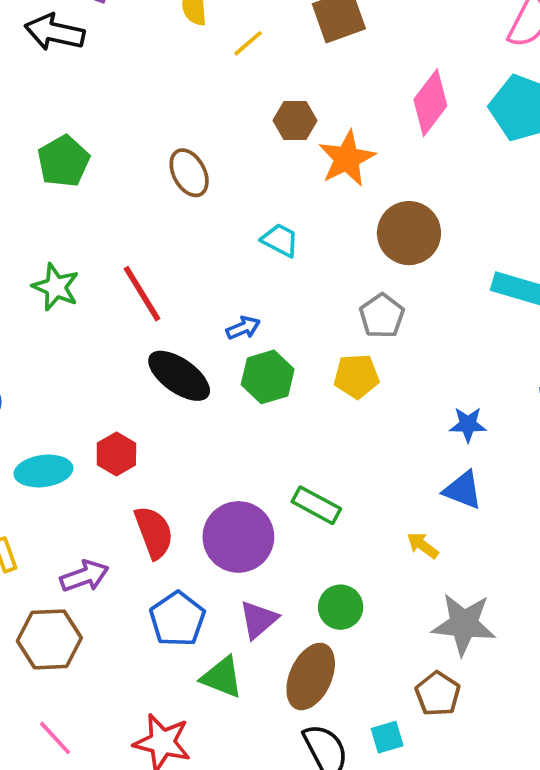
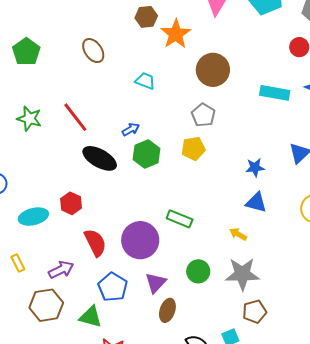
gray star: (464, 624) -> (242, 274), moved
green triangle: (222, 677) -> (91, 317), moved
brown ellipse: (311, 677) -> (167, 310), moved, size x0.7
brown pentagon: (438, 694) -> (255, 312), turned 30

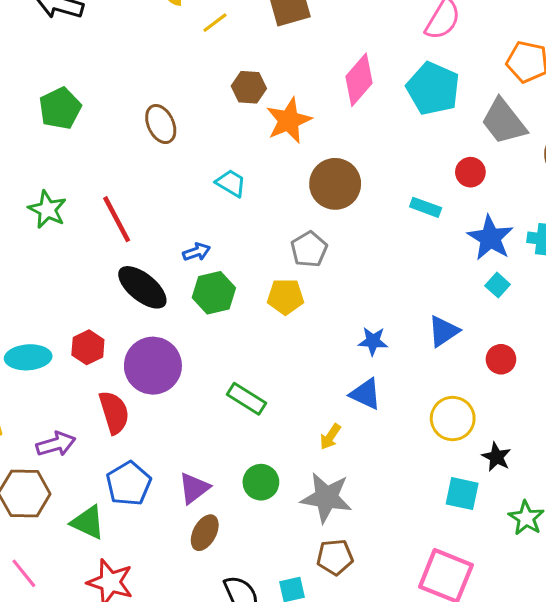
cyan rectangle: (275, 93) -> (426, 207), moved, size x0.7
yellow arrow: (238, 234) -> (330, 437), turned -96
purple circle: (140, 240) -> (153, 366), moved

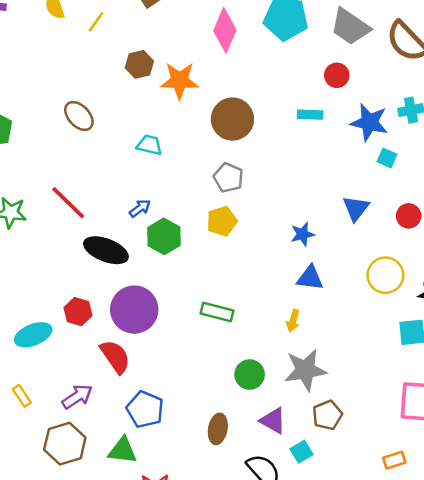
orange star: (289, 121) -> (180, 81), turned -30
purple triangle: (194, 488) -> (273, 421), moved, turned -36

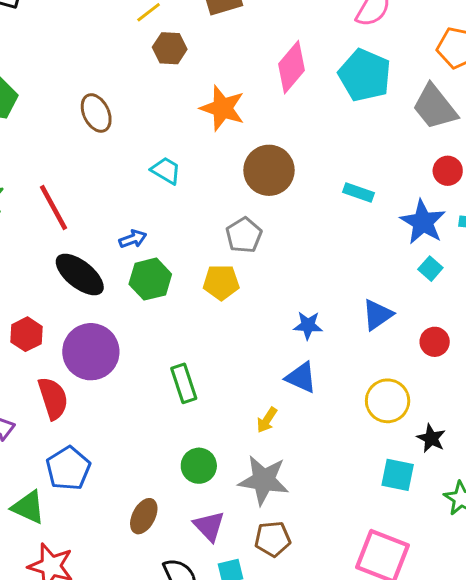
brown hexagon: (139, 64) -> (170, 48), moved
red circle: (337, 75) -> (448, 171), moved
green rectangle: (217, 312) -> (184, 383), turned 40

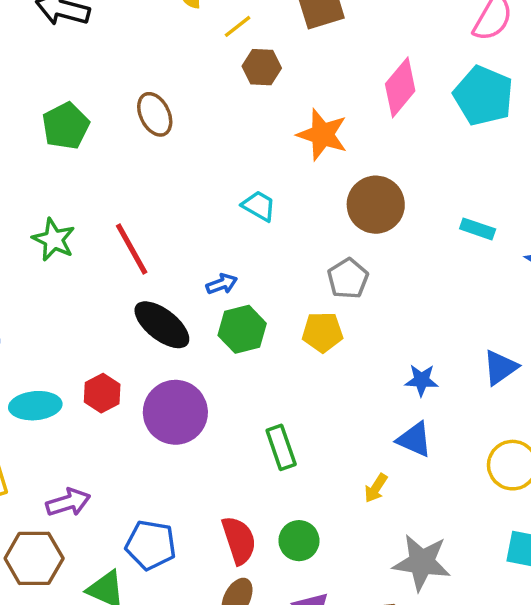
brown ellipse: (96, 113) -> (155, 114), moved
red semicircle: (53, 398) -> (239, 540), moved
blue pentagon: (68, 468) -> (151, 545), turned -30
gray star: (264, 480) -> (422, 562), moved

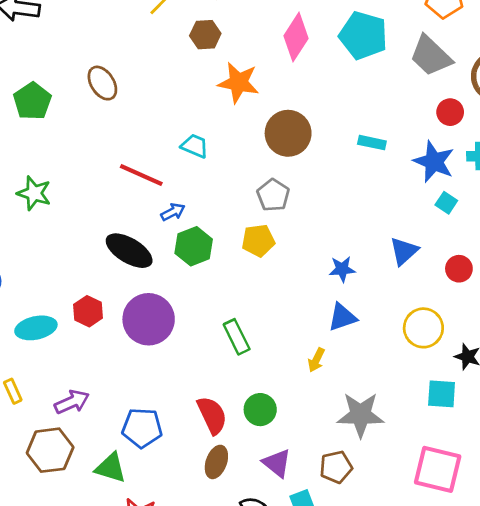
brown hexagon: (262, 67) -> (205, 35), moved
red line: (132, 249) -> (141, 175), moved, turned -30
blue triangle: (414, 439) -> (342, 317), turned -36

